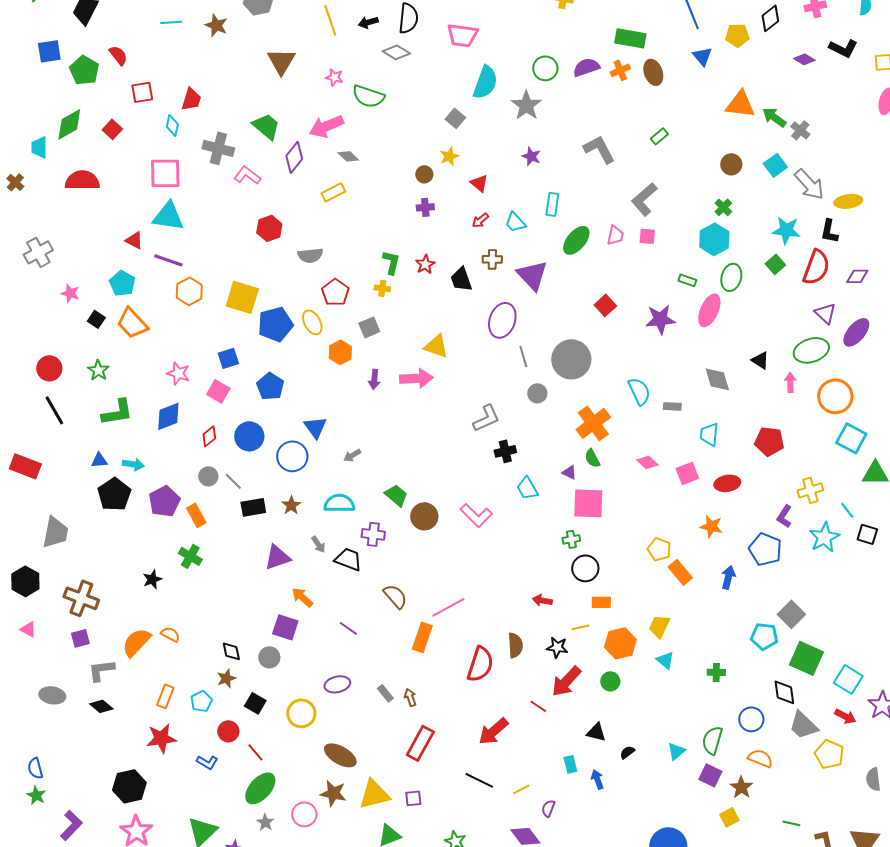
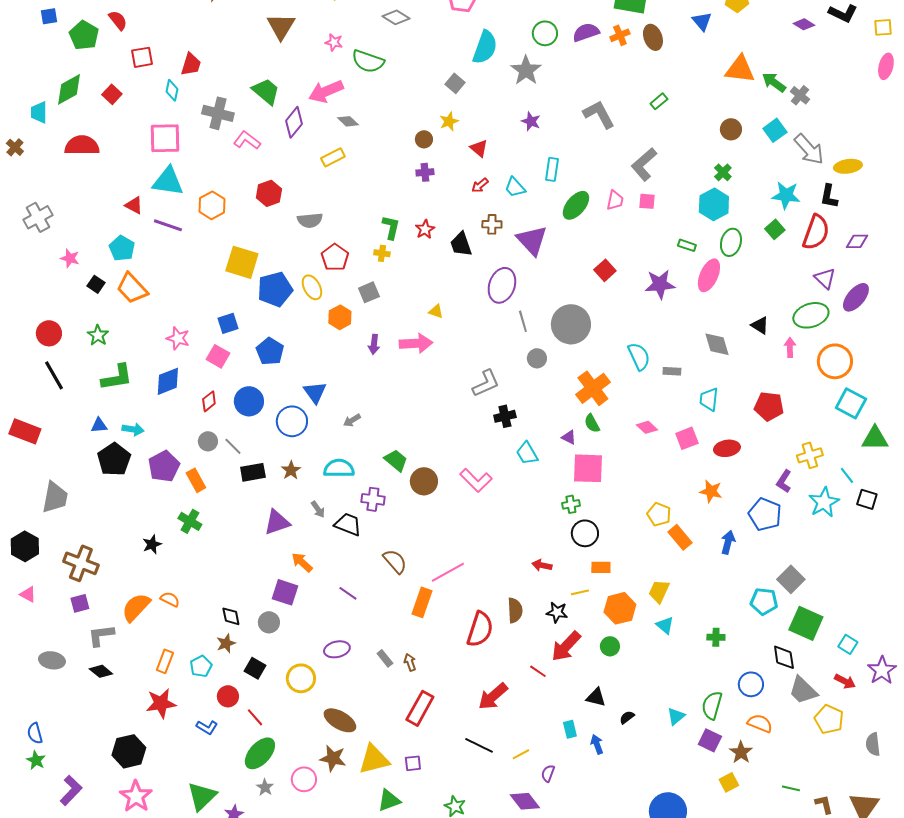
blue square: (49, 51) -> (49, 16), size x0.7
orange hexagon: (189, 291) -> (212, 205), moved
yellow triangle: (436, 346) -> (436, 311), size x0.6
cyan square: (848, 679) -> (848, 644), size x0.7

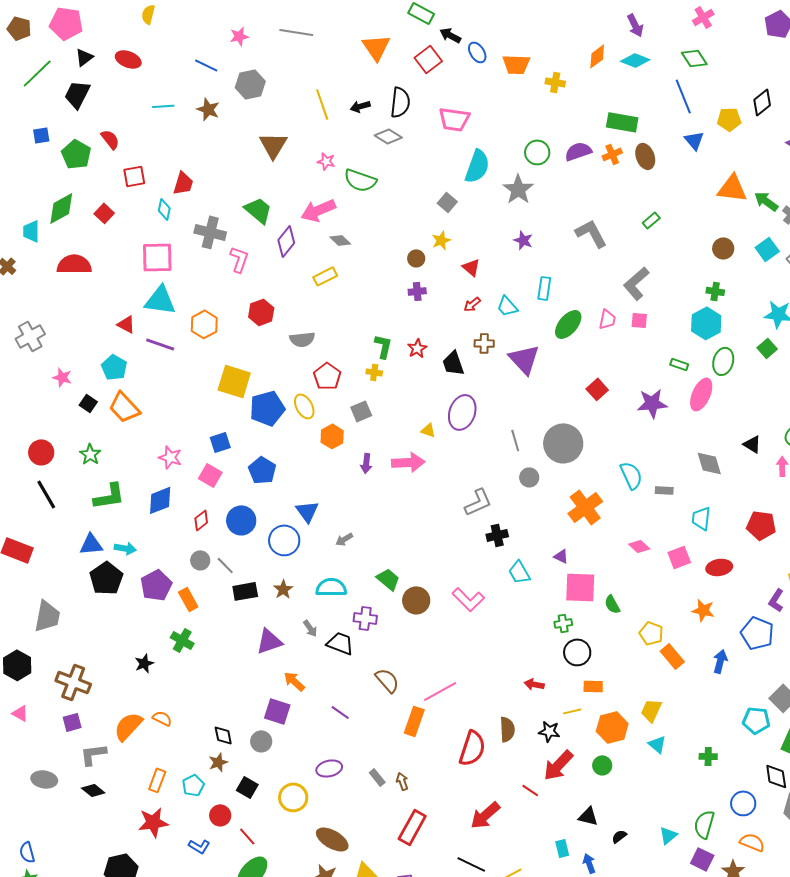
pink L-shape: (247, 140) -> (239, 259), turned 72
green cross: (723, 172) -> (715, 291), turned -36
purple ellipse: (502, 285) -> (462, 412), moved
green semicircle: (592, 423) -> (612, 604), moved
blue triangle: (99, 425) -> (91, 544), size x1.4

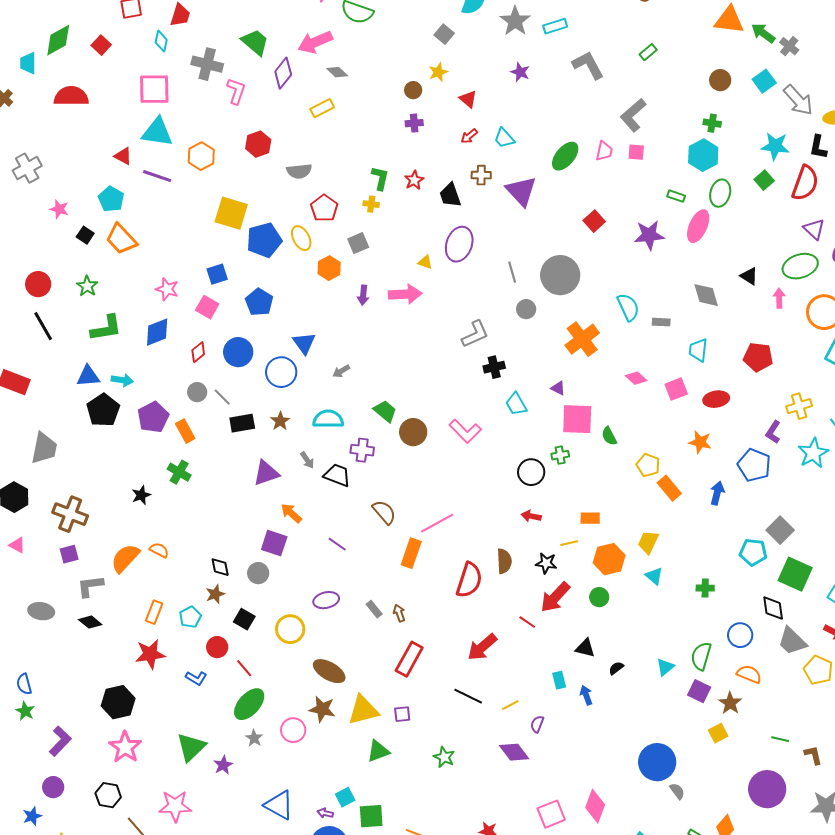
cyan rectangle: (544, 288) -> (555, 26), moved, turned 65
black circle: (577, 652) -> (531, 472), moved

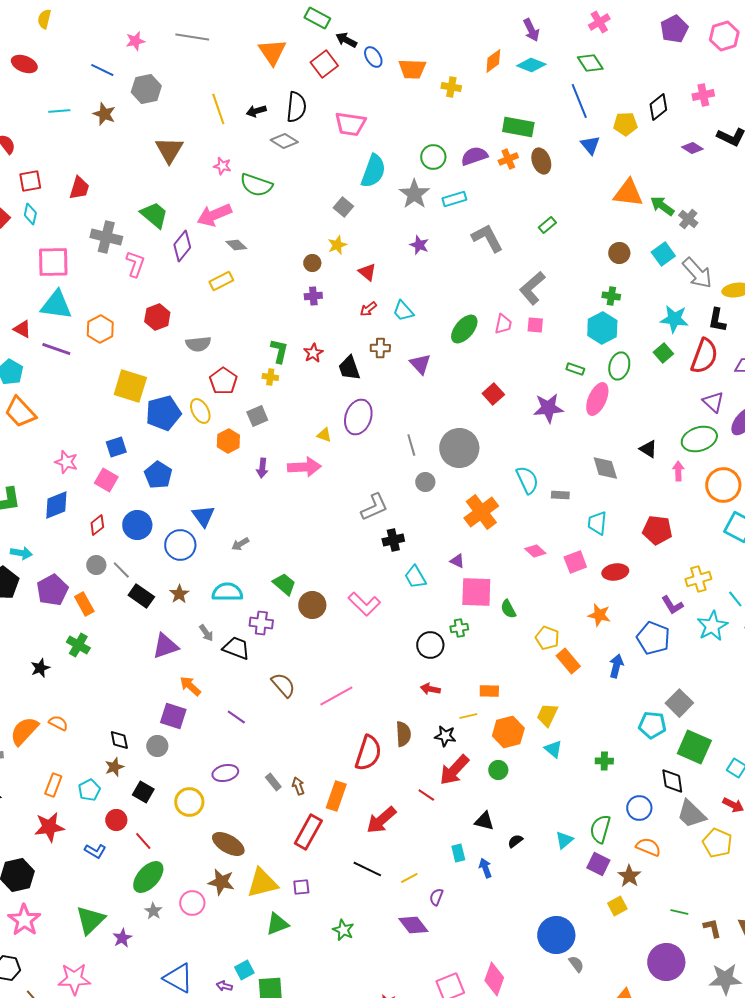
cyan diamond: (161, 41) -> (30, 214), moved
purple triangle: (521, 191) -> (420, 364), size x0.7
black rectangle: (242, 423) -> (141, 596), turned 45
purple L-shape: (773, 432) -> (672, 605), turned -65
orange rectangle: (411, 553) -> (336, 796), moved

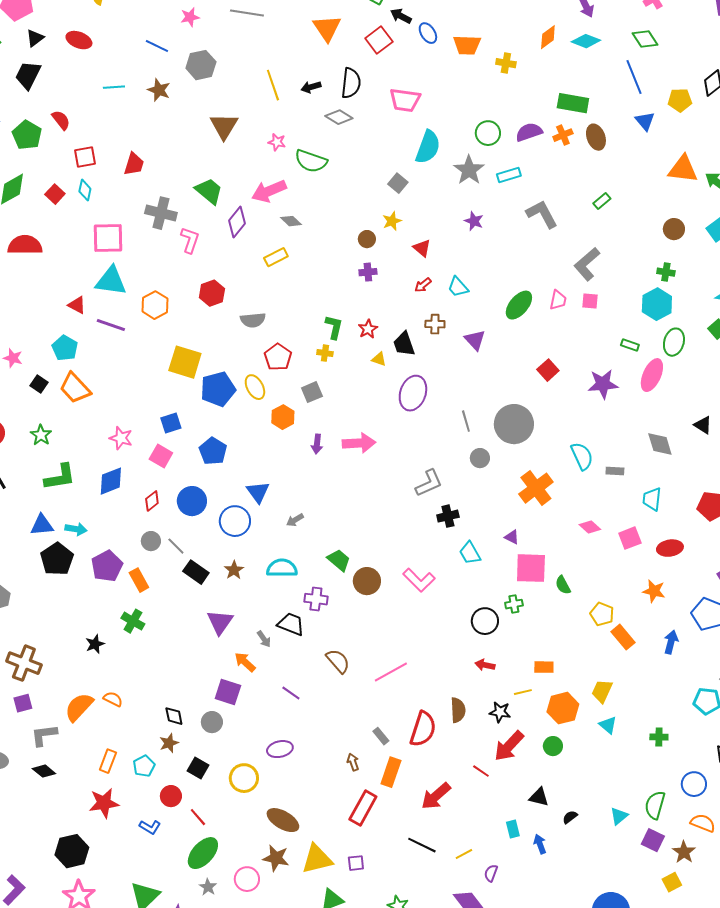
yellow triangle: (324, 435) -> (379, 359), moved
gray arrow: (206, 633) -> (264, 639), moved
purple triangle: (165, 646) -> (220, 622), turned -36
gray rectangle: (273, 782) -> (381, 736), moved

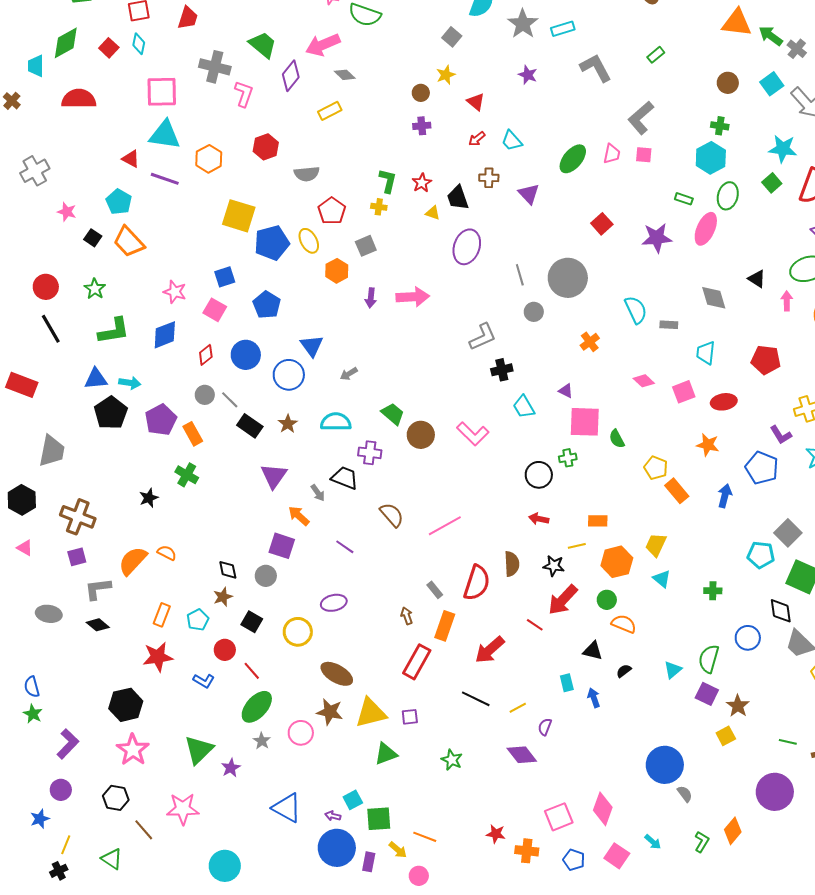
orange cross: (536, 488) -> (590, 342), size x0.6
orange semicircle: (703, 823) -> (624, 624), moved

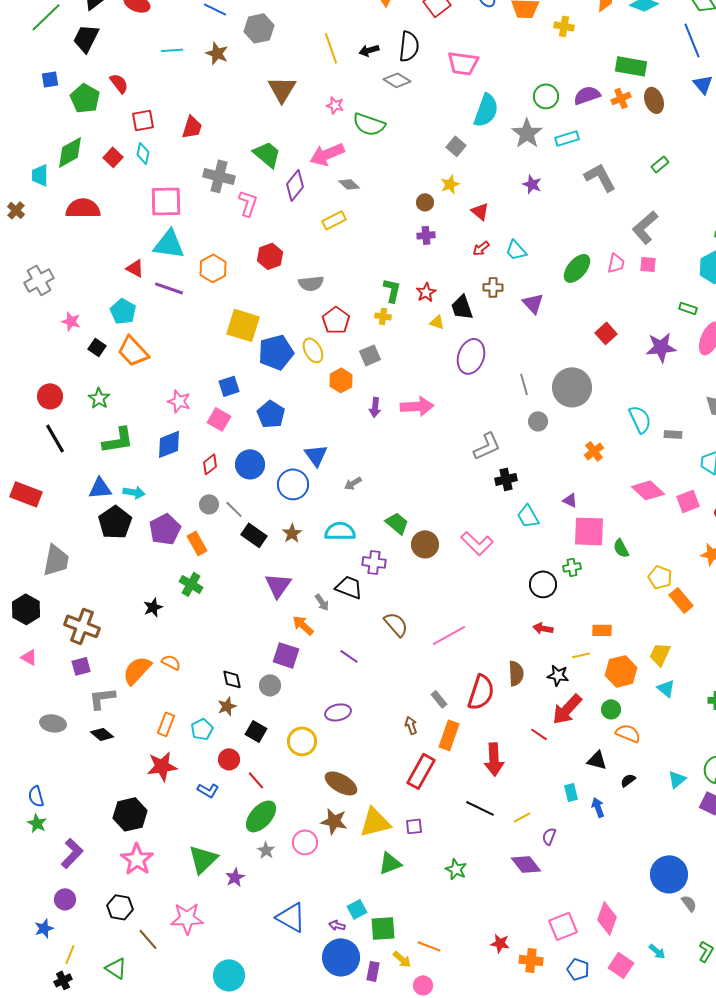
pink diamond: (644, 381) -> (648, 490), size x1.5
red arrow: (490, 650) -> (494, 759), turned -52

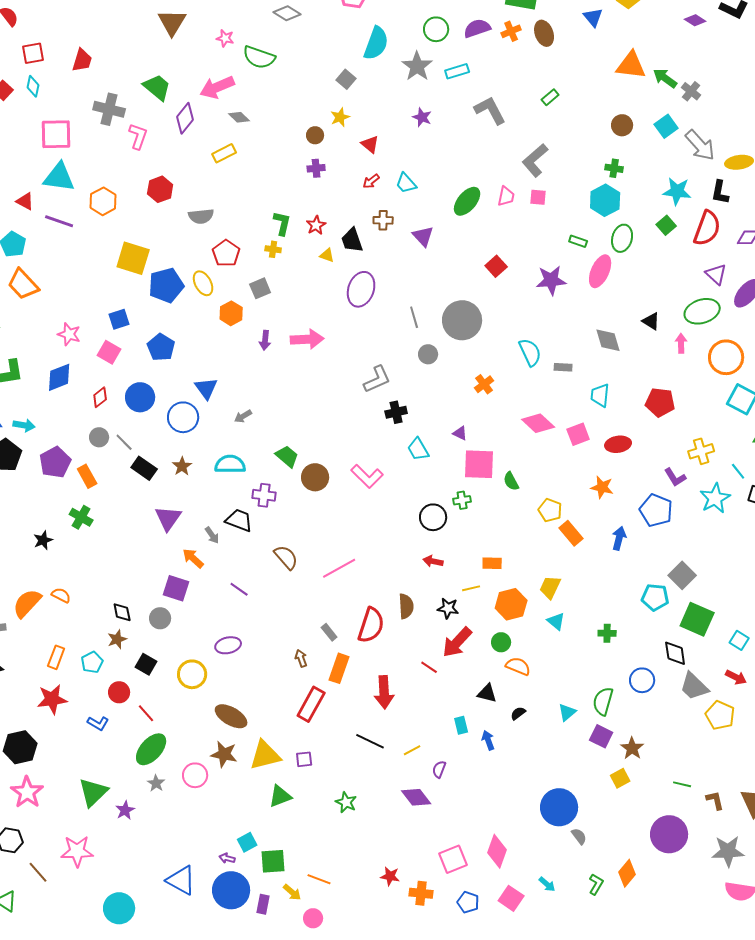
blue triangle: (291, 917) -> (181, 880), moved

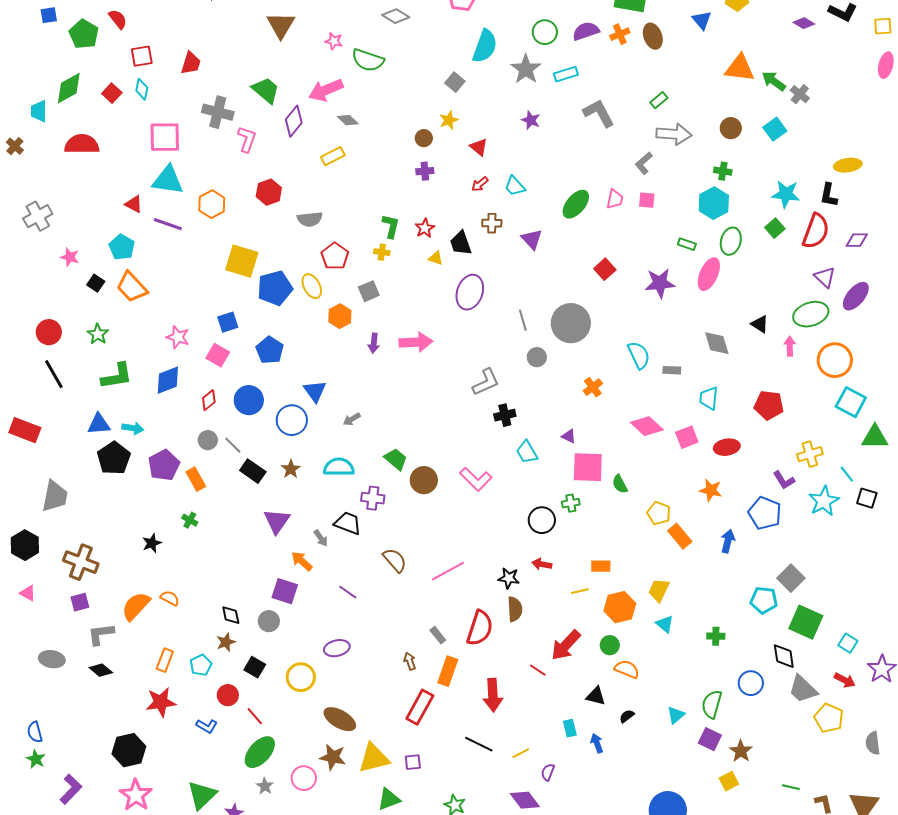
gray arrow: (700, 145) -> (674, 134), moved, turned -44
gray L-shape: (535, 160) -> (644, 163), size x0.7
green cross: (81, 517) -> (190, 520), size x0.7
black star: (448, 608) -> (509, 578), moved

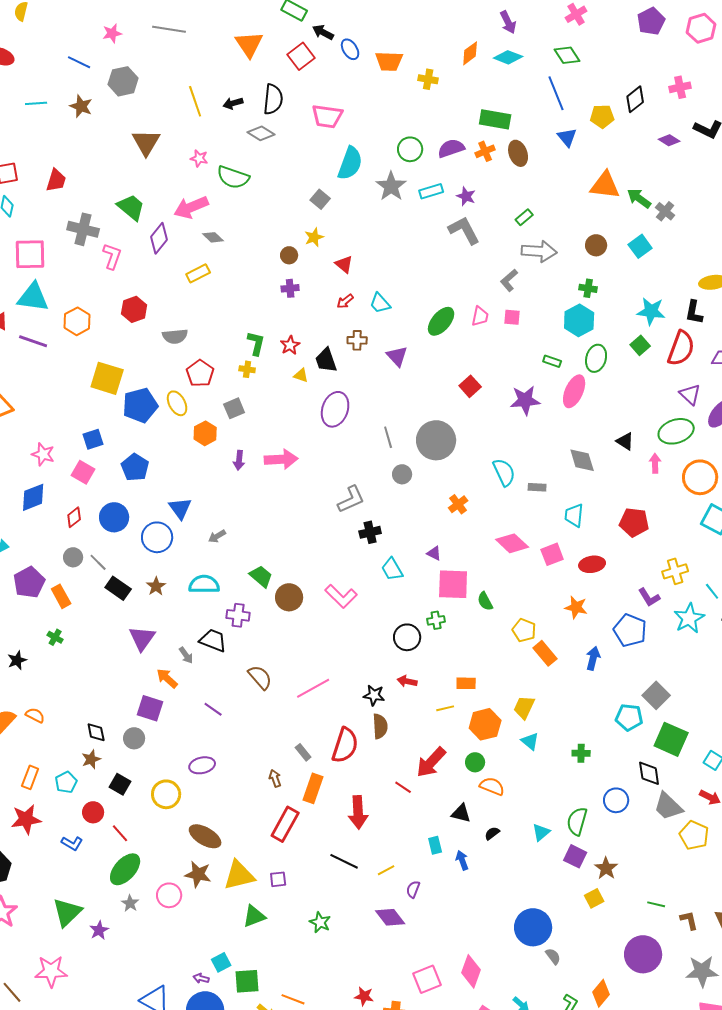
purple star: (531, 120) -> (466, 196), moved

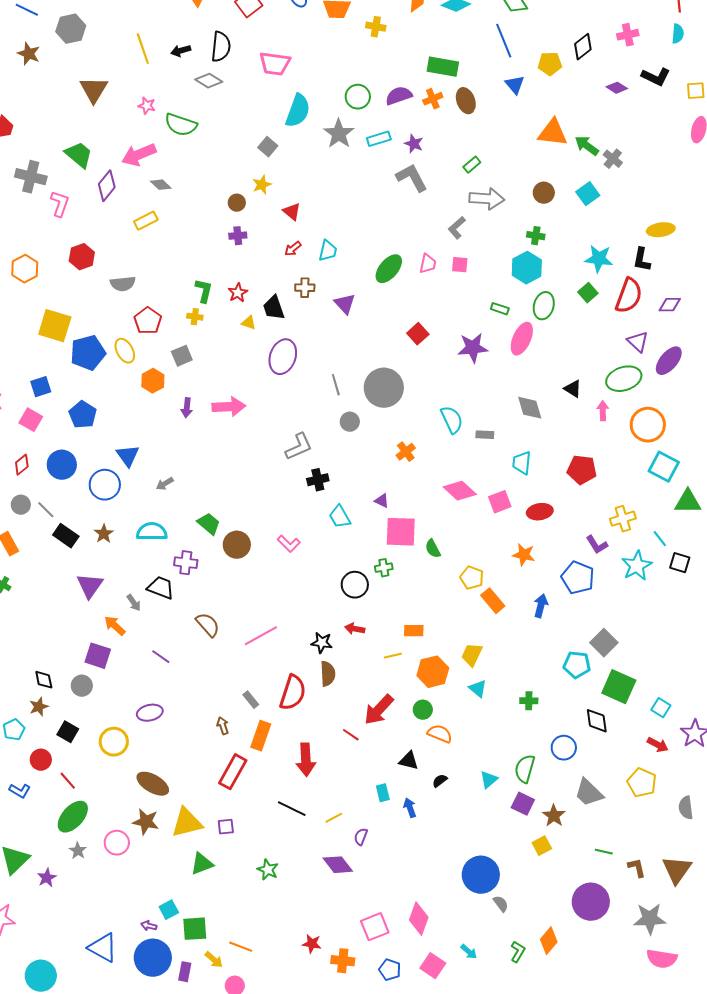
cyan trapezoid: (380, 303) -> (328, 251), turned -125
pink L-shape: (341, 596) -> (289, 544), size x0.7
gray trapezoid: (668, 806) -> (589, 793), moved

